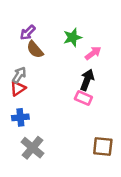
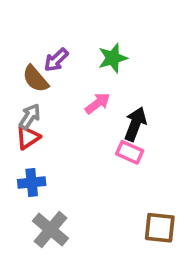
purple arrow: (28, 33) -> (56, 60), moved
brown semicircle: (35, 50) -> (35, 79), moved
pink arrow: (93, 53) -> (98, 103), moved

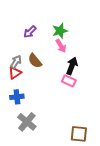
brown semicircle: (35, 79) -> (35, 61), moved
pink arrow: (98, 103) -> (61, 46), moved, turned 96
brown square: (160, 228) -> (79, 134), moved

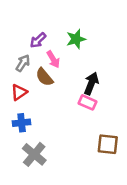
pink arrow: (61, 46) -> (53, 59), moved
gray arrow: (16, 62) -> (23, 63), moved
brown square: (79, 134) -> (108, 144), moved

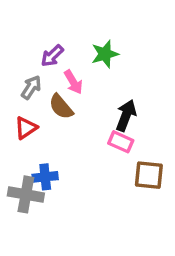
blue cross: (22, 123) -> (45, 177), moved
brown square: (108, 144) -> (149, 175), moved
gray cross: (34, 154) -> (26, 194), moved, turned -30

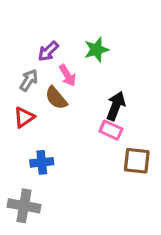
gray cross: (26, 194) -> (24, 206), moved

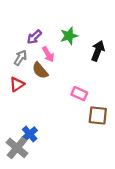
black arrow: (116, 106) -> (98, 51), moved
blue cross: (42, 162) -> (30, 134), moved, turned -35
gray cross: (24, 206) -> (17, 148), turned 30

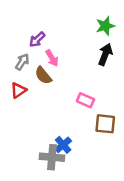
green star: (69, 36) -> (105, 26), moved
blue cross: (30, 134) -> (63, 145), moved
gray cross: (17, 148) -> (52, 157), moved, turned -35

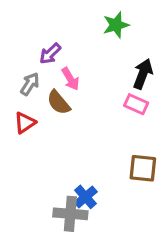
green star: (105, 26) -> (116, 25), moved
pink rectangle: (85, 100) -> (136, 104), moved

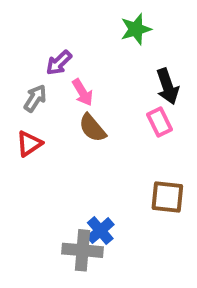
black arrow: (143, 74) -> (167, 86), turned 140
brown semicircle: (59, 103) -> (92, 128), moved
pink rectangle: (136, 104) -> (160, 122), turned 40

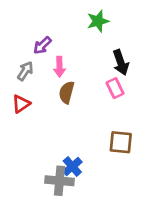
pink arrow: (83, 92) -> (59, 67), turned 30
brown semicircle: (92, 128) -> (67, 92), turned 55

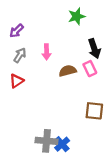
purple arrow: (42, 45) -> (17, 31), moved
brown semicircle: (67, 92) -> (68, 71), moved, turned 60
blue cross: (72, 166) -> (62, 144), moved

